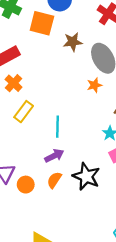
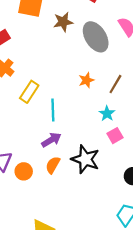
orange star: (94, 85) -> (86, 80), moved
yellow rectangle: (24, 112) -> (29, 92), moved

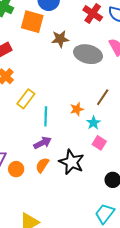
gray ellipse: (96, 37) -> (88, 54), turned -48
orange star: (86, 80) -> (77, 109), moved
pink square: (115, 136) -> (99, 143), turned -32

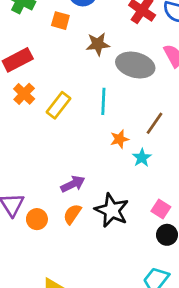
orange square: (32, 22) -> (60, 21), size x0.6
yellow rectangle: (26, 99) -> (59, 105), moved
cyan line: (46, 116) -> (103, 101), moved
pink square: (99, 143) -> (161, 209), moved

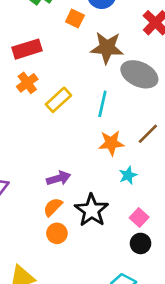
brown star: (98, 44) -> (107, 48), size x1.4
orange star: (119, 139) -> (111, 143), size x1.4
cyan star: (142, 158) -> (128, 175), moved
orange circle: (37, 219) -> (57, 233), moved

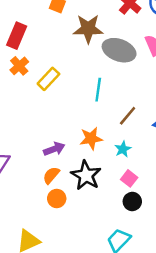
red rectangle: (27, 49) -> (17, 36), turned -45
cyan line: (102, 104) -> (98, 90), moved
brown line: (148, 134) -> (128, 116), moved
orange star: (111, 143) -> (91, 138), moved
cyan star: (128, 175) -> (123, 149), moved

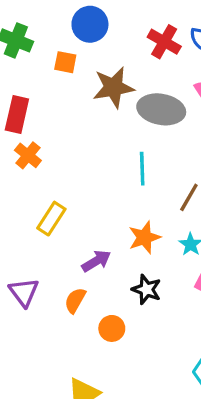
yellow rectangle: (48, 79) -> (51, 219), moved
orange semicircle: (51, 175) -> (75, 300), moved
black star: (86, 175) -> (146, 289), size x0.7

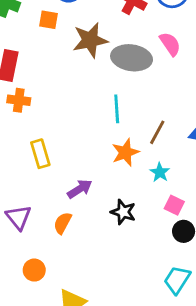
orange cross: (28, 155) -> (19, 100), turned -30
yellow rectangle: (51, 219) -> (40, 154), turned -48
orange star: (144, 237) -> (125, 152), moved
orange circle: (112, 328) -> (34, 270), moved

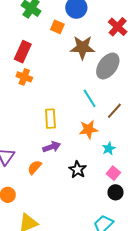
gray ellipse: (132, 58) -> (108, 66), turned -76
cyan line: (117, 109) -> (90, 98), turned -42
brown line: (157, 132) -> (114, 111), moved
yellow rectangle: (40, 154) -> (50, 119), moved

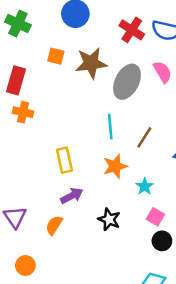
orange square: (57, 27) -> (56, 56), moved
cyan line: (90, 98) -> (110, 127), turned 36

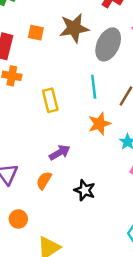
orange square: (56, 56) -> (36, 33), moved
yellow rectangle: (64, 160) -> (50, 100), moved
black star: (109, 219) -> (85, 190), moved

